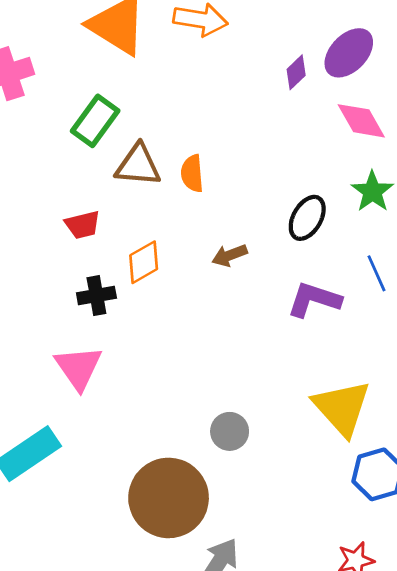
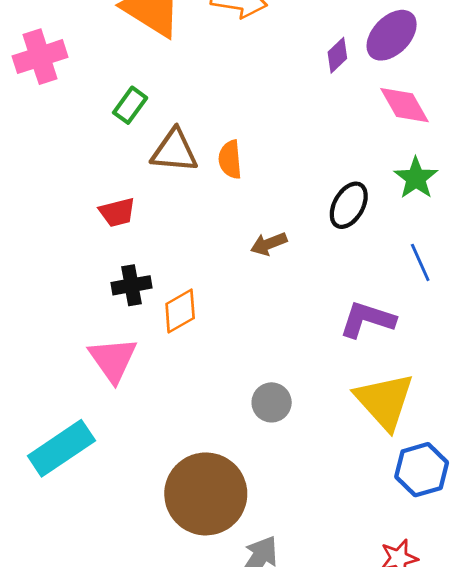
green rectangle: (95, 121) -> (130, 105), size x0.7
orange diamond: (144, 262) -> (180, 311), moved
purple L-shape: (314, 300) -> (367, 320), moved
gray circle: (230, 431) -> (272, 402), moved

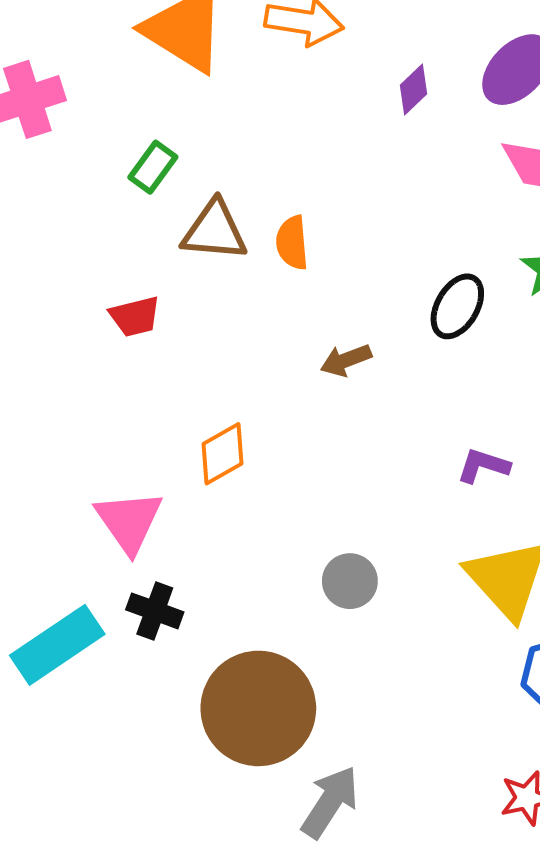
purple diamond: (337, 55) -> (414, 89), moved
black cross: (131, 285) -> (155, 611), moved, turned 30
purple L-shape: (367, 320) -> (483, 466), size x0.7

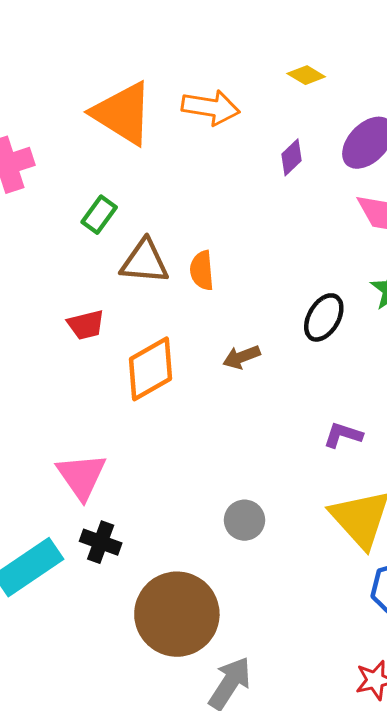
orange diamond: (222, 454) -> (150, 369), moved, size x1.4

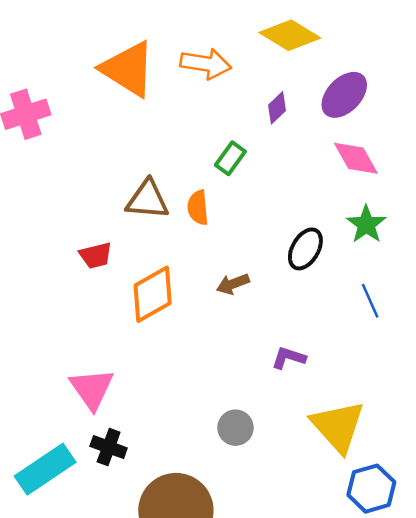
yellow diamond: (306, 75) -> (290, 35), size x1.8
green rectangle: (99, 215) -> (230, 158), moved
purple L-shape: (343, 435) -> (289, 358), moved

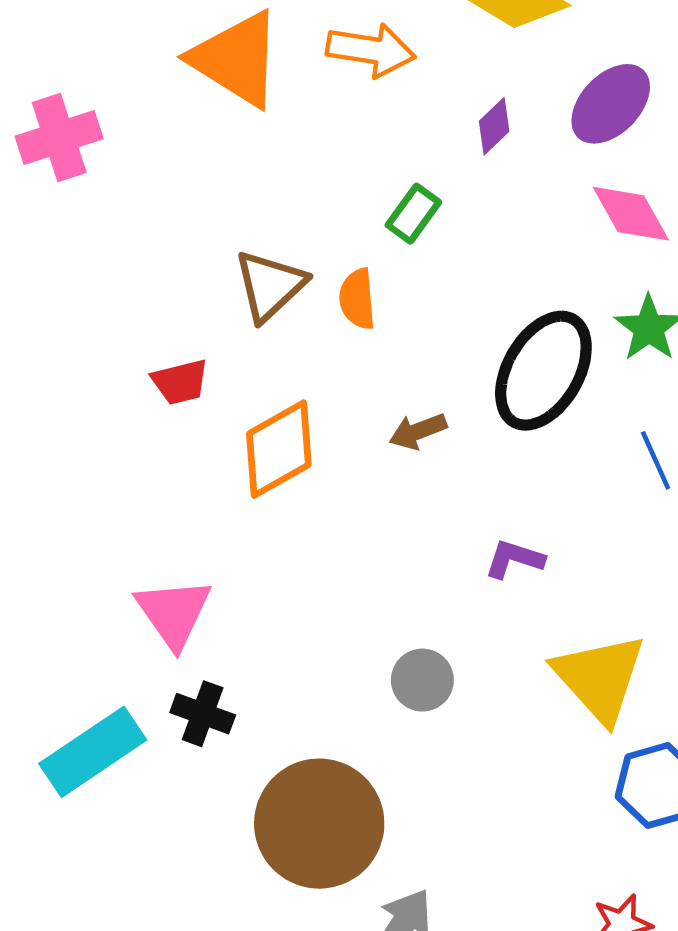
brown triangle: (147, 200) -> (270, 285), turned -48
black ellipse: (305, 249) -> (543, 371), size x1.6

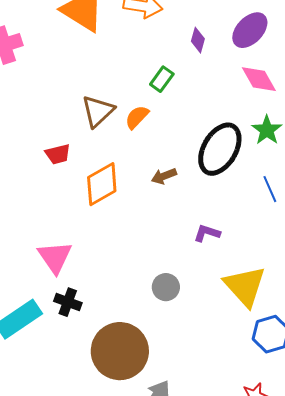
purple diamond: (494, 126) -> (198, 40), turned -30
orange semicircle: (357, 299) -> (137, 117), turned 48

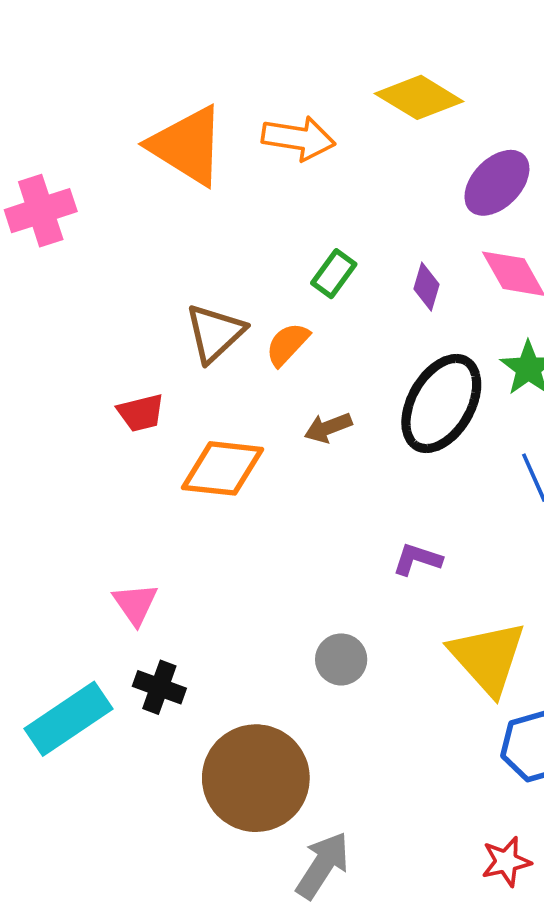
purple diamond: (198, 40) -> (426, 287), moved
brown arrow: (164, 176) -> (328, 428), moved
orange diamond: (102, 184) -> (222, 468), turned 36
pink triangle: (55, 257) -> (135, 604), size x0.7

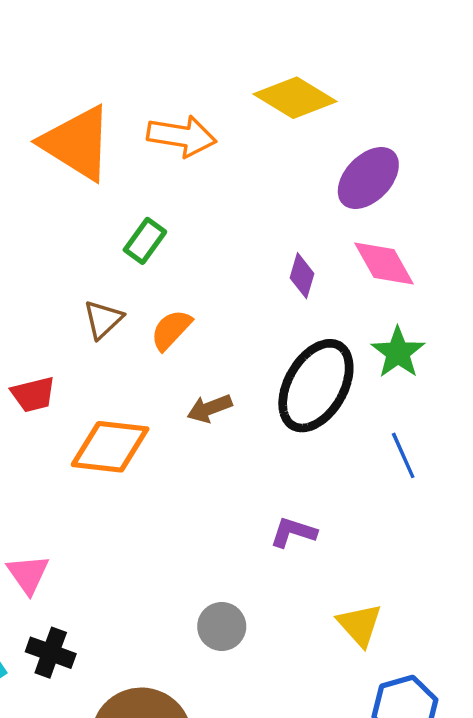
green rectangle: (334, 274) -> (145, 241), moved
brown triangle: (215, 333) -> (103, 319), size x0.7
yellow triangle: (488, 658) -> (360, 625), size x0.6

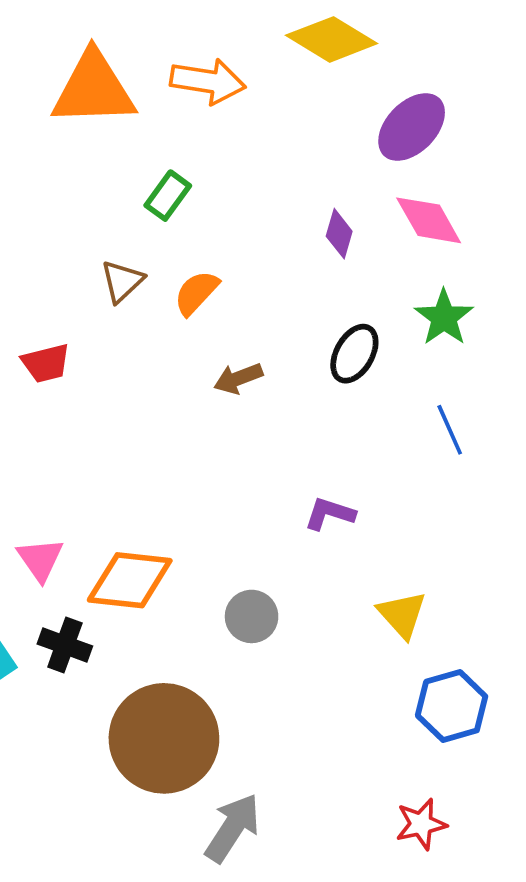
orange triangle: (77, 143) -> (93, 89), turned -34
black ellipse: (316, 386) -> (354, 354), size x0.6
orange diamond: (110, 447) -> (130, 580), moved

